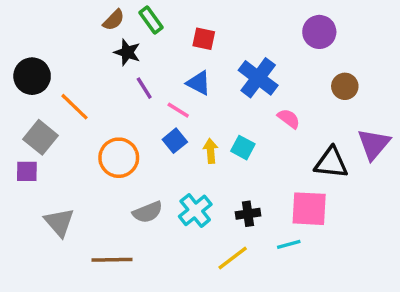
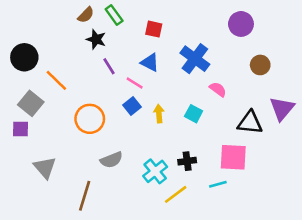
cyan square: (243, 148) -> (194, 114), moved
cyan cross: (195, 210) -> (155, 171), moved
brown line: (112, 260) -> (85, 196), turned -72

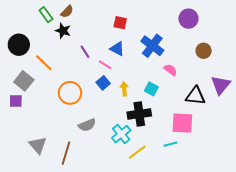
green rectangle: (114, 15) -> (46, 15), moved
black star: (96, 39) -> (63, 31), moved
black cross: (187, 161) -> (139, 114), moved, size x1.6
gray triangle: (45, 168) -> (38, 145), moved

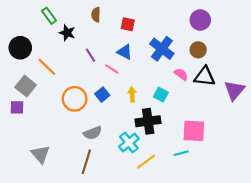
brown semicircle: (67, 12) -> (96, 15), moved, turned 136
brown circle: (204, 51) -> (198, 50), moved
blue square: (103, 83) -> (102, 95), moved
black triangle: (195, 96) -> (205, 76), moved
brown line: (66, 153) -> (86, 162), moved

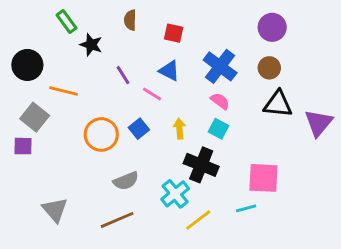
orange line: (47, 67) -> (64, 91), turned -30
pink semicircle: (181, 74) -> (220, 101), moved
black cross: (148, 121) -> (201, 165), turned 30
brown line: (86, 162) -> (117, 220), turned 50

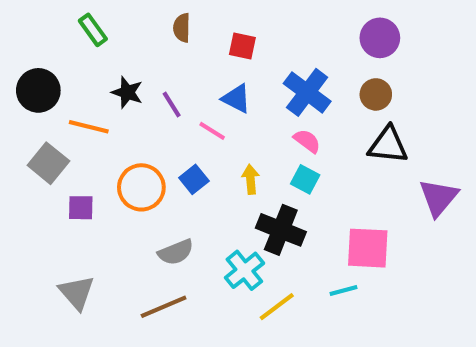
black star: (91, 45) -> (127, 92), moved
purple triangle: (319, 123) -> (438, 198), moved
purple square: (23, 146) -> (81, 208), moved

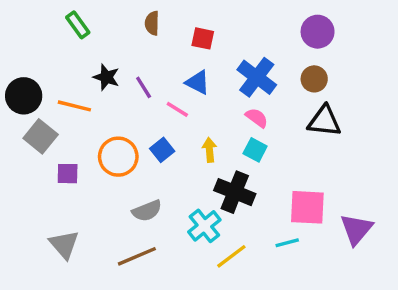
black circle: (38, 90) -> (24, 96), moved
purple triangle: (438, 198) -> (356, 229), moved

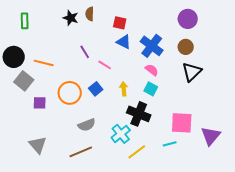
green rectangle: (78, 25) -> (25, 21), moved, turned 35
black star: (106, 77) -> (71, 18), moved
blue triangle: (198, 82) -> (124, 42), moved
black triangle: (324, 121) -> (192, 72), turned -50

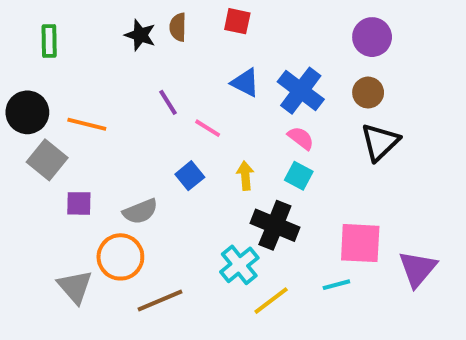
red square: (120, 23) -> (237, 21), moved
orange circle: (70, 93) -> (120, 257), moved
gray semicircle: (87, 125) -> (140, 211), moved

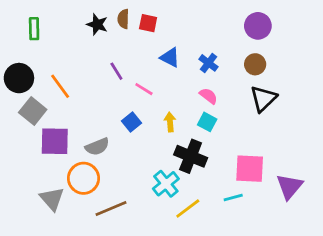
red square: (237, 21) -> (148, 23), moved
blue cross: (301, 91) -> (208, 63), size x0.6
orange line: (87, 124) -> (60, 86), turned 40
purple square: (79, 203) -> (55, 141), size x1.6

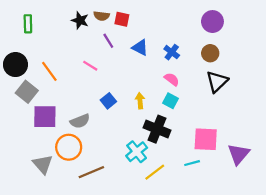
brown semicircle: (123, 19) -> (102, 16), turned -84
purple line: (116, 71) -> (108, 41), moved
pink line: (144, 89) -> (90, 66), moved

